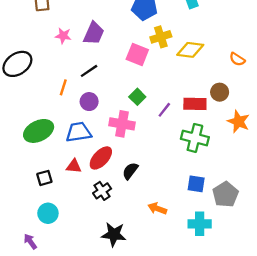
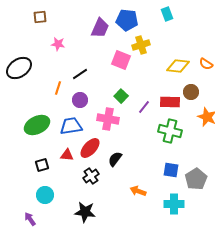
purple trapezoid: (94, 33) -> (100, 28), moved
yellow diamond: (190, 50) -> (178, 66), moved
black star: (114, 234) -> (85, 212), moved

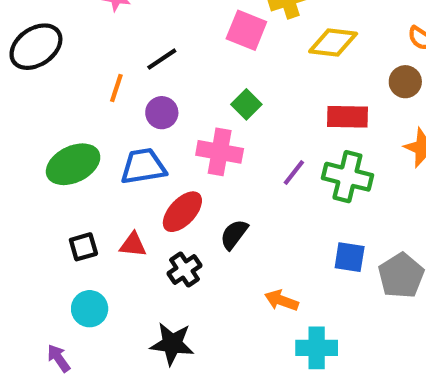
yellow diamond: (178, 66) -> (333, 43), moved
brown circle: (191, 92) -> (405, 82), moved
purple line: (144, 107) -> (294, 173), moved
red triangle: (67, 155) -> (133, 245), moved
cyan cross: (174, 204) -> (317, 348), moved

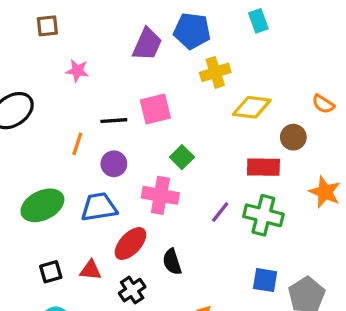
pink square: (246, 30) -> (155, 109), moved, turned -36
black line: (162, 59) -> (114, 121), turned 30
brown circle: (405, 82) -> (293, 137), moved
black semicircle: (234, 234) -> (172, 262), turned -55

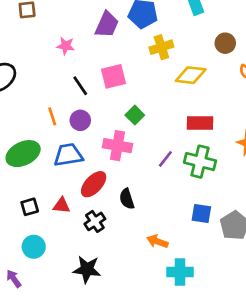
pink star: (77, 71) -> (66, 46), moved
black line: (114, 121) -> (80, 86), turned 60
brown circle: (293, 137) -> (225, 43), moved
orange line: (77, 144) -> (52, 116), moved, turned -36

